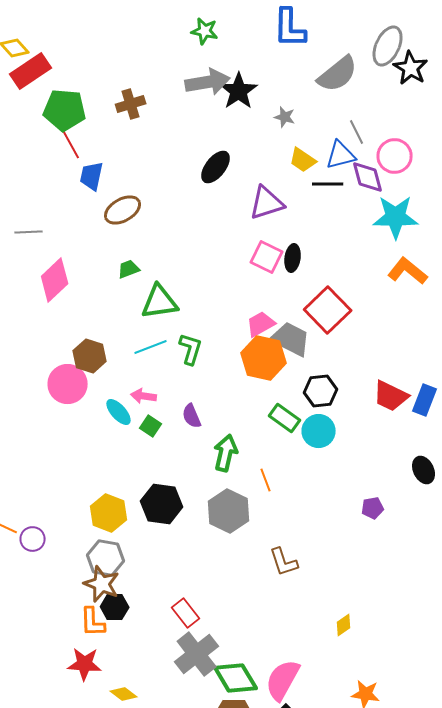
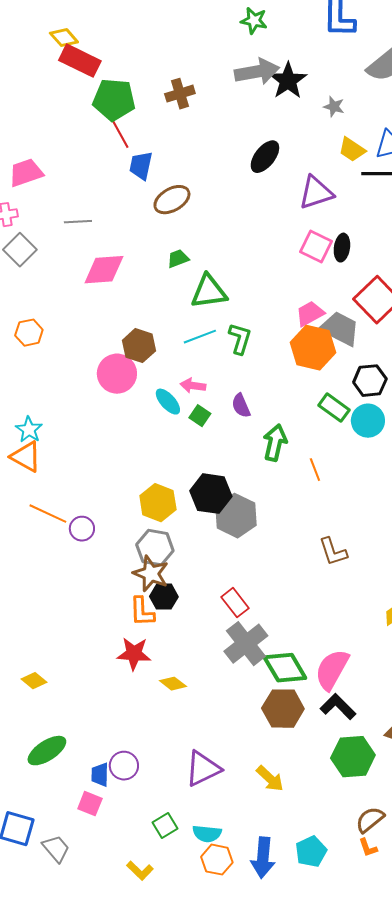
red rectangle: (31, 71) -> (80, 61), turned 60
pink diamond: (55, 280) -> (104, 270), turned 39
gray hexagon: (229, 511) -> (236, 516), moved

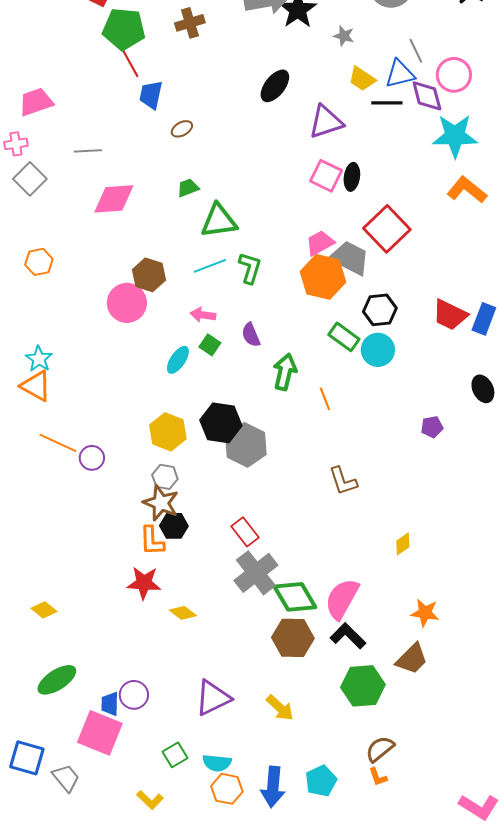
brown ellipse: (172, 200) -> (182, 129), size x0.6
cyan ellipse: (168, 402) -> (178, 360), moved, turned 76
gray hexagon: (155, 548) -> (165, 477), size x0.7
pink square: (90, 804) -> (100, 733), size x1.8

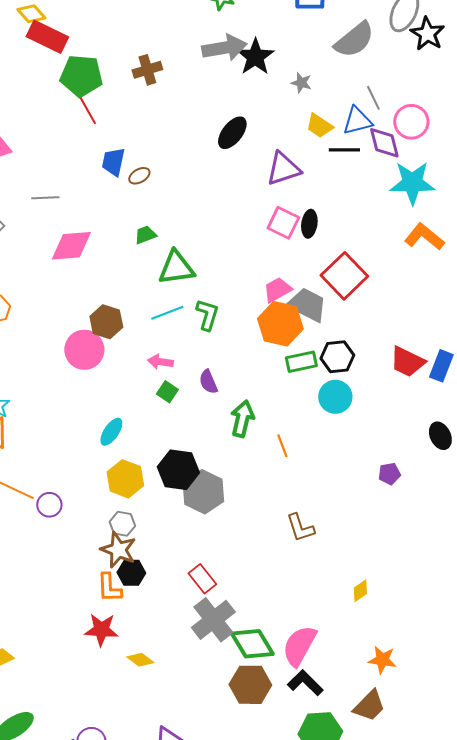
blue trapezoid: (151, 95) -> (113, 162), moved
green rectangle: (344, 337) -> (301, 362), moved, turned -48
cyan ellipse: (178, 360) -> (111, 432), moved

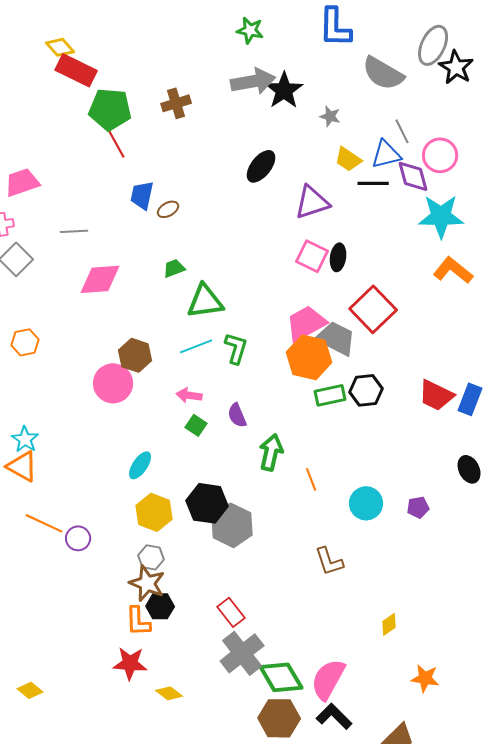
gray semicircle: (354, 40) -> (383, 73), turned 69
pink trapezoid: (277, 290) -> (306, 323), size x1.4
cyan circle: (335, 397) -> (366, 503), moved
orange star: (382, 660) -> (425, 678), moved

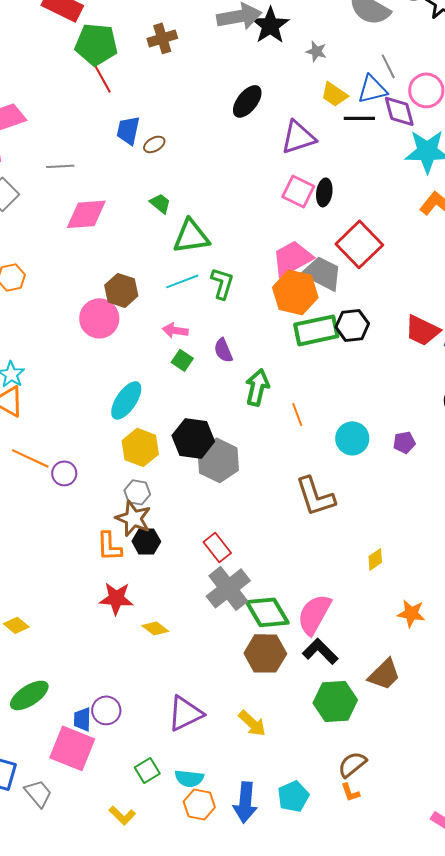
green trapezoid: (174, 268) -> (160, 203), turned 60
green rectangle: (330, 395) -> (316, 330), size x1.4
cyan ellipse: (140, 465) -> (126, 400), size x1.4
brown L-shape: (329, 561) -> (315, 496), size x1.4
orange L-shape: (138, 621) -> (109, 546), moved

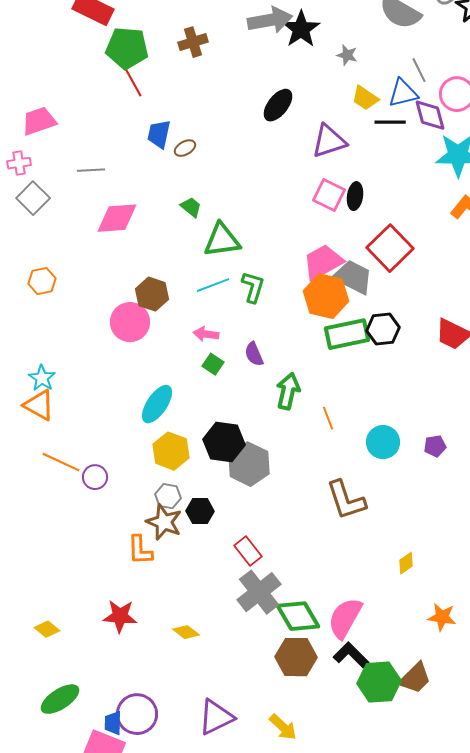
black hexagon: (146, 541) -> (200, 511), moved
red star: (116, 598) -> (120, 616), moved
green hexagon: (335, 701) -> (379, 682), moved
purple circle: (106, 710) -> (137, 714), size x1.4

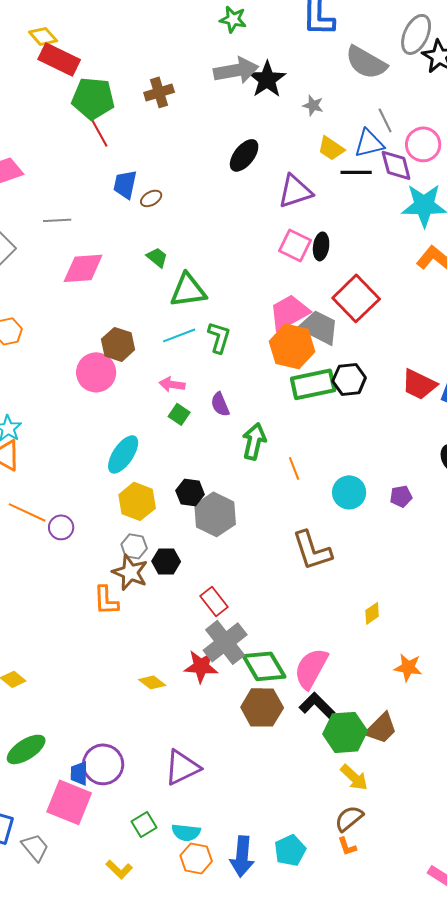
black hexagon: (224, 442) -> (190, 492), size x0.7
red star: (120, 616) -> (201, 666), moved
yellow arrow: (283, 727) -> (354, 777), moved

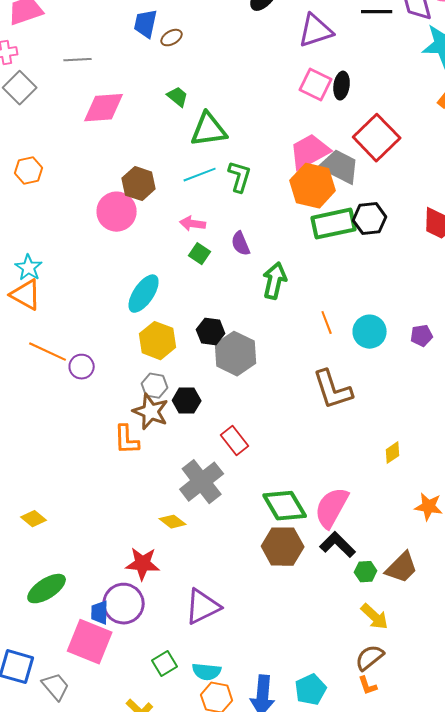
orange line: (294, 468) -> (327, 323), moved
gray cross: (225, 642) -> (202, 482), moved
red star: (201, 666) -> (143, 564), moved
green hexagon: (345, 732) -> (366, 572), size x0.5

